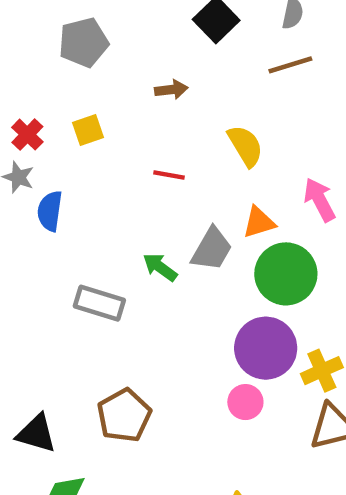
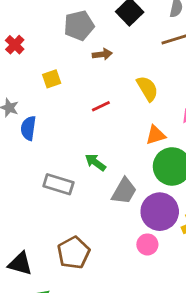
gray pentagon: (84, 42) -> (79, 26), moved
red cross: (27, 135) -> (15, 45), moved
red line: (169, 175) -> (101, 106), turned -36
gray trapezoid: (212, 249) -> (124, 191), moved

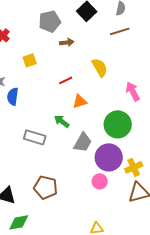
orange triangle: (156, 135) -> (80, 101), moved
brown pentagon: (74, 253) -> (46, 187), turned -30

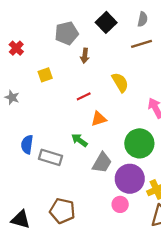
brown arrow: (67, 42) -> (85, 56), turned 104
blue semicircle: (13, 96) -> (27, 144), moved

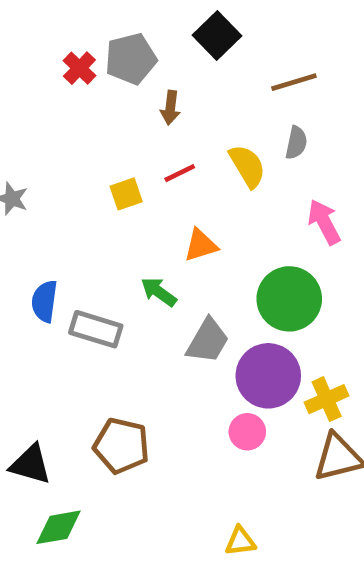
gray semicircle: (143, 19) -> (296, 143), moved
red cross: (16, 48) -> (79, 68), moved
yellow square: (45, 75) -> (126, 194), moved
red line: (84, 96) -> (180, 173), moved

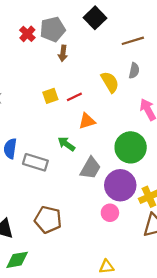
brown arrow: (170, 108) -> (63, 53), moved
red line: (180, 173) -> (74, 97), moved

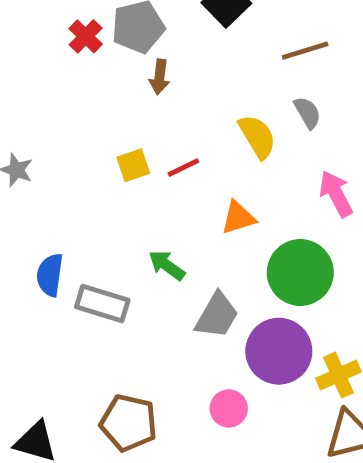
gray semicircle: (134, 71) -> (307, 113), turned -42
orange triangle: (87, 121) -> (238, 218), moved
pink circle: (110, 213) -> (229, 408), moved

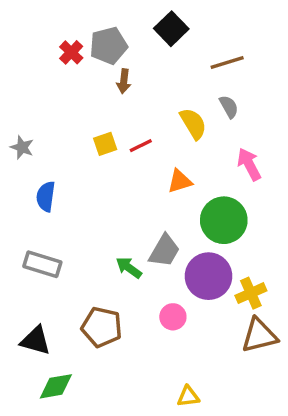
green arrow: (167, 265) -> (129, 268), moved
blue semicircle: (50, 275) -> (46, 196), moved
gray rectangle: (102, 304) -> (42, 264), moved

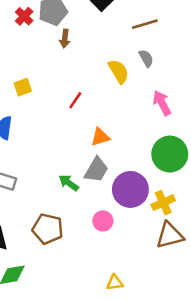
yellow square: (105, 144) -> (23, 87), moved
red line: (141, 146) -> (75, 100), moved, turned -30
orange triangle: (180, 181) -> (100, 137), moved
green circle: (224, 220) -> (170, 154), moved

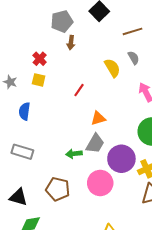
red cross: (24, 16) -> (40, 59), moved
yellow square: (23, 87) -> (39, 80), turned 32
green arrow: (69, 183) -> (74, 154), turned -42
pink circle: (103, 221) -> (100, 183), size x1.6

